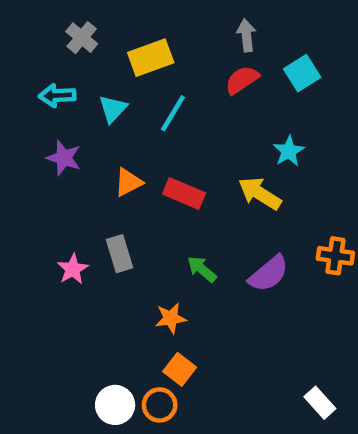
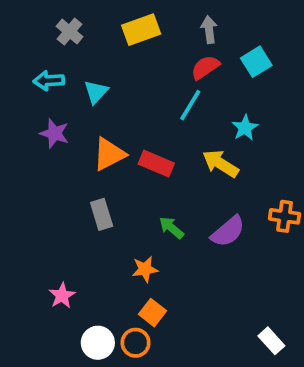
yellow rectangle: (151, 58) -> (141, 30), moved
cyan line: (173, 113) -> (190, 105), moved
orange triangle: (128, 182) -> (109, 154), size x1.4
pink star: (73, 269) -> (62, 296), moved

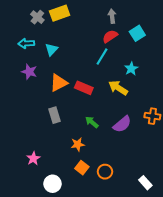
yellow rectangle: (141, 30) -> (60, 13), moved
orange circle: (136, 343) -> (105, 172), moved

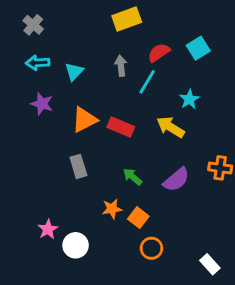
yellow rectangle: (60, 13) -> (127, 19), moved
gray arrow: (112, 16) -> (121, 66), moved
gray cross: (37, 17) -> (33, 25), moved
orange square: (82, 168) -> (138, 218), moved
white circle: (52, 184) -> (76, 245), moved

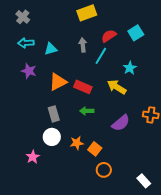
cyan triangle: (74, 72) -> (51, 49), turned 32
green arrow: (132, 177) -> (87, 111), moved, turned -40
white circle: (76, 245) -> (52, 137), moved

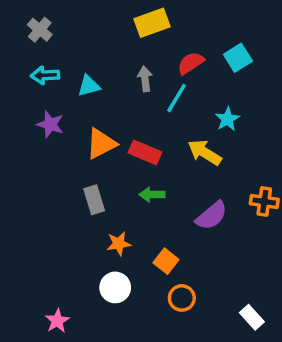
white circle: (52, 137) -> (115, 287), moved
orange star: (77, 143) -> (119, 244), moved
pink star: (33, 157) -> (57, 321), moved

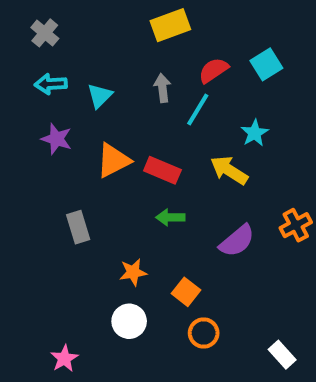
cyan triangle: (89, 86) -> (100, 96), turned -30
gray rectangle: (94, 200) -> (78, 227), moved
orange cross: (264, 202) -> (296, 225), turned -36

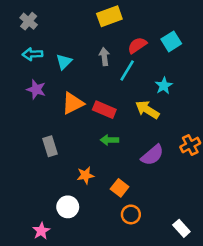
white circle: (129, 321) -> (68, 207), moved

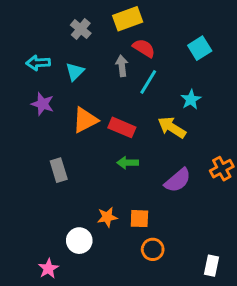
gray cross: (29, 21) -> (81, 29), moved
red semicircle: (137, 45) -> (144, 48), moved, turned 66
orange star: (85, 175) -> (107, 217), moved
orange square: (120, 188) -> (139, 219), turned -36
white rectangle: (181, 228) -> (211, 266), turned 54

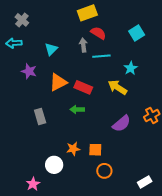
gray cross: (81, 29) -> (22, 20), moved
cyan arrow: (38, 63) -> (14, 43), moved
cyan line: (148, 82) -> (101, 56), turned 54
green arrow: (128, 163) -> (77, 109), moved
white rectangle: (211, 266) -> (145, 182), turned 48

